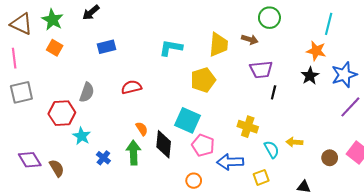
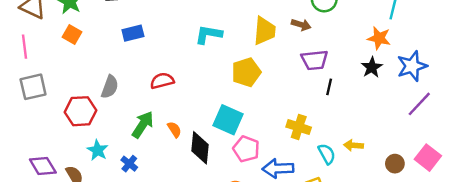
cyan star: (82, 136) -> (98, 150), moved
green arrow: (133, 153) -> (143, 125), moved, turned 35

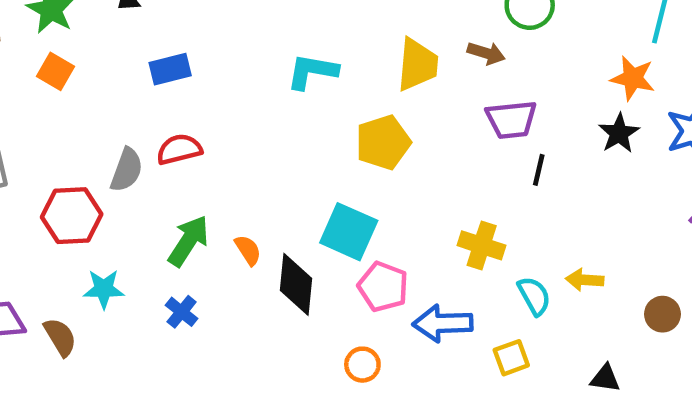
red semicircle: (162, 81) -> (179, 149), moved
cyan star: (98, 150) -> (104, 289), turned -30
blue cross: (129, 164) -> (182, 312), moved

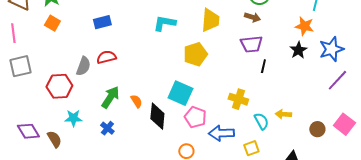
brown arrow: (486, 53) -> (252, 17), moved

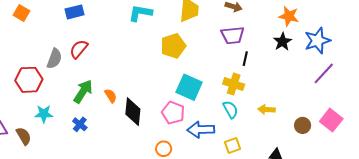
red semicircle: (106, 57) -> (79, 49), turned -36
cyan square: (180, 93) -> (189, 87), moved
yellow cross: (238, 99) -> (234, 84), moved
cyan semicircle: (261, 121) -> (230, 110), moved

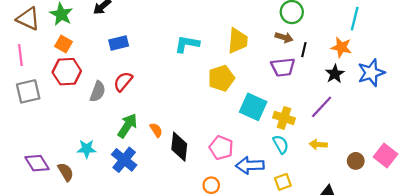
black line: (245, 59) -> (304, 50), moved
purple line: (324, 73) -> (322, 107), moved
red hexagon: (29, 80) -> (67, 72), moved
cyan square: (189, 87) -> (253, 107), moved
blue cross: (80, 124) -> (124, 160), size x1.6

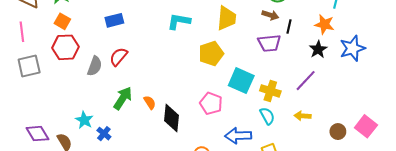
pink pentagon: (221, 148) -> (211, 103), moved
cyan star: (87, 149) -> (84, 120), turned 30
blue cross: (124, 160) -> (104, 134), moved, size x0.6

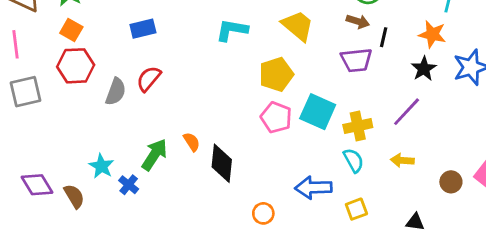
yellow trapezoid: (227, 18) -> (298, 26), turned -55
yellow cross: (270, 91) -> (358, 126), turned -30
green arrow: (123, 98) -> (154, 155), moved
pink pentagon: (211, 103) -> (276, 117), moved

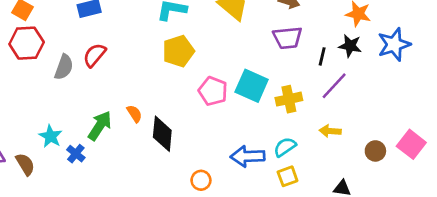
black line: (384, 37) -> (322, 56), moved
black star: (424, 69) -> (350, 46), turned -30
yellow pentagon: (276, 74) -> (178, 51), moved
cyan semicircle: (354, 160) -> (285, 147), moved, turned -95

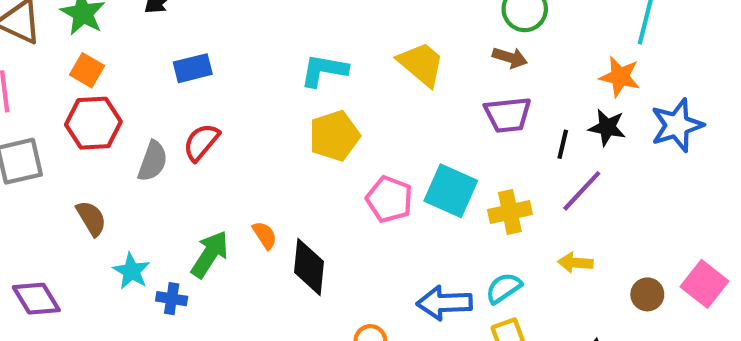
blue cross: (76, 154) -> (172, 299), turned -30
brown semicircle: (25, 164) -> (91, 218), moved

